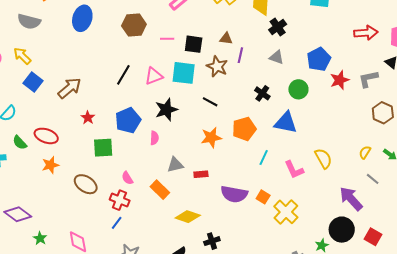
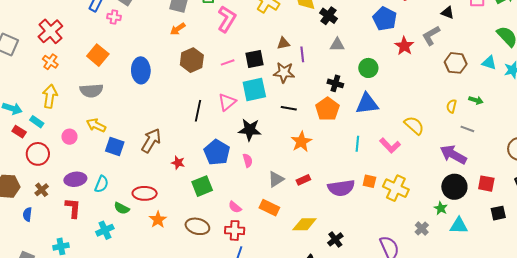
blue pentagon: (319, 59) -> (385, 19), moved
black star: (166, 110) -> (250, 130), turned -30
orange pentagon: (244, 129) -> (327, 109), moved

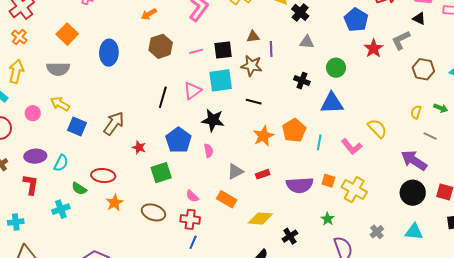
orange pentagon: (327, 109) -> (294, 130), moved
green star: (441, 208) -> (328, 219), moved

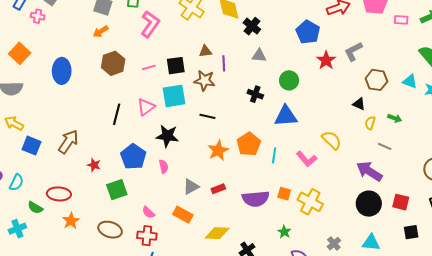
black triangle: (419, 19) -> (359, 104), moved

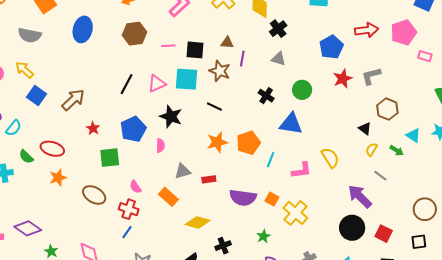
cyan triangle: (410, 81) -> (413, 135), moved
pink L-shape: (307, 159) -> (302, 170), turned -70

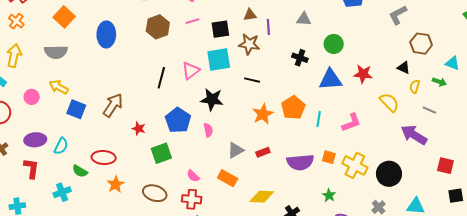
pink line: (168, 46) -> (192, 21), moved
red star: (343, 79) -> (363, 74), moved, turned -30
yellow semicircle: (330, 158) -> (389, 102), moved
black circle: (352, 228) -> (389, 174), moved

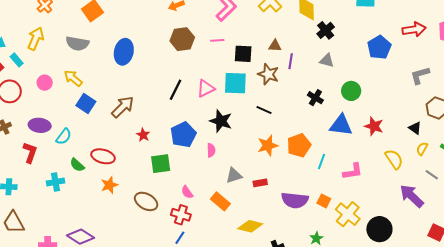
blue ellipse: (106, 34) -> (124, 52), moved

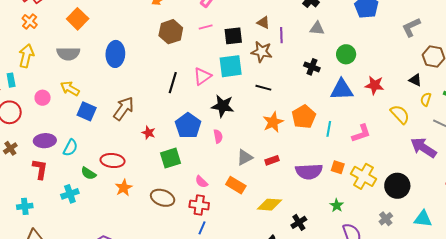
brown triangle: (275, 46) -> (263, 23), turned 32
cyan rectangle: (17, 60) -> (11, 80), turned 40

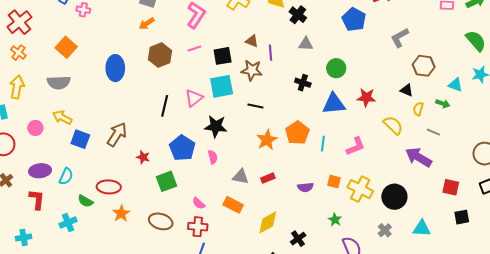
blue ellipse: (115, 54) -> (115, 68), moved
gray triangle: (245, 157) -> (241, 177), turned 42
purple semicircle: (309, 171) -> (305, 187), size x0.6
yellow diamond: (269, 205) -> (268, 222), turned -30

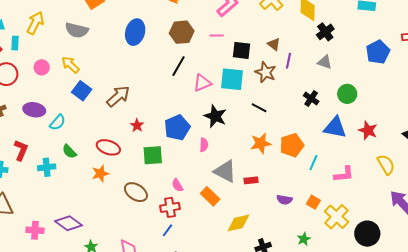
black line: (165, 106) -> (178, 66), moved
gray triangle: (241, 177) -> (225, 171), size x1.4
red ellipse: (109, 187) -> (108, 147), moved
red L-shape: (37, 199) -> (21, 150), moved
red cross: (198, 227) -> (170, 207), turned -30

